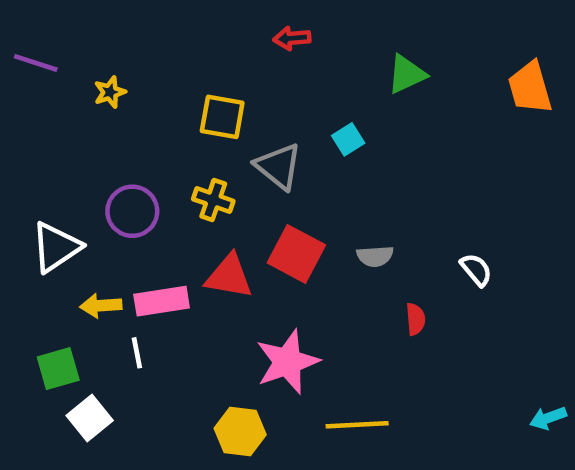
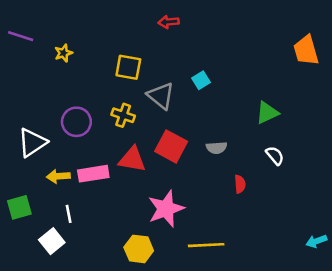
green triangle: (406, 74) -> (267, 113), moved
white line: (137, 353) -> (69, 214), moved
green square: (58, 369) -> (19, 207), moved

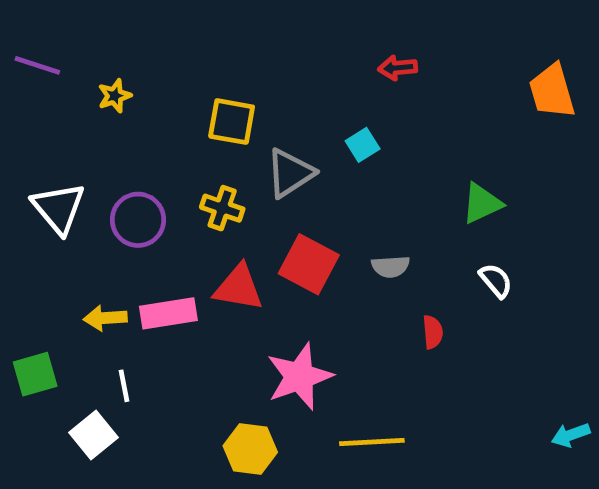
red arrow: (169, 22) -> (398, 68), moved
gray triangle: (161, 96) -> (290, 173), turned 48
white triangle: (32, 143) -> (58, 208), moved, turned -36

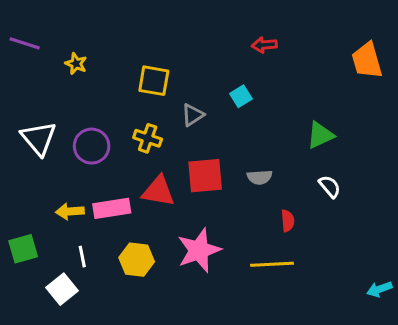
yellow star: (115, 96) -> (76, 64), turned -30
gray triangle: (290, 173) -> (193, 115), size x0.7
red square: (309, 264) -> (205, 176), turned -33
yellow line: (372, 442) -> (272, 264), moved
yellow hexagon: (250, 449) -> (137, 260), moved

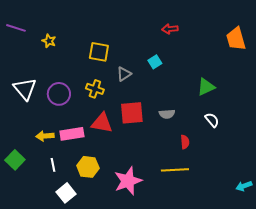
green square: (23, 249) -> (15, 160), turned -30
pink star: (199, 250) -> (128, 181), moved
white square: (62, 289) -> (66, 193), moved

